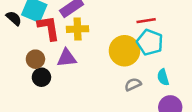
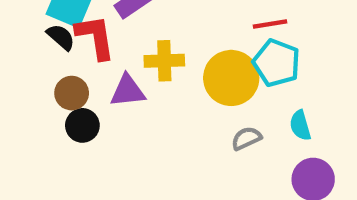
black semicircle: (14, 18) -> (61, 37), moved
yellow cross: (78, 29) -> (164, 61), moved

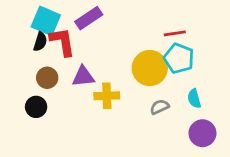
black semicircle: (61, 37) -> (40, 42), turned 66
yellow cross: (164, 61) -> (107, 96), moved
black circle: (82, 125) -> (36, 107), moved

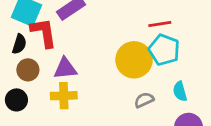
black semicircle: (40, 42) -> (19, 44), moved
yellow cross: (107, 96) -> (64, 96), moved

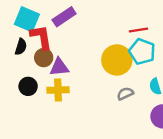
brown circle: (28, 70) -> (44, 58), moved
black circle: (16, 100) -> (28, 86), moved

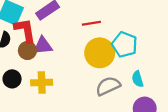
red line: (138, 30) -> (91, 23), moved
purple triangle: (59, 67) -> (43, 46), moved
gray semicircle: (125, 94) -> (108, 86), size x1.5

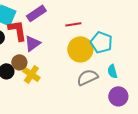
purple triangle: (43, 46) -> (32, 43), turned -30
brown circle: (27, 51) -> (19, 62), moved
yellow cross: (42, 82) -> (31, 74), turned 36

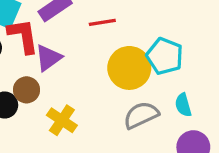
red line: (73, 24) -> (102, 22), moved
yellow cross: (31, 74) -> (62, 120), moved

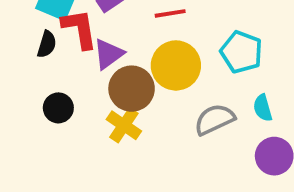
yellow circle: (129, 68) -> (176, 65), moved
brown circle: (26, 90) -> (132, 89), moved, size x1.5

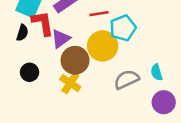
cyan pentagon: (241, 52) -> (123, 28), moved, turned 30

